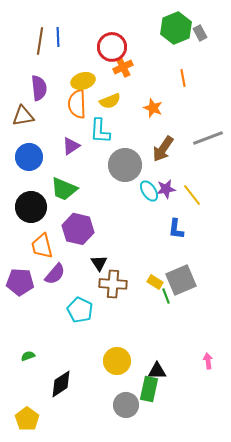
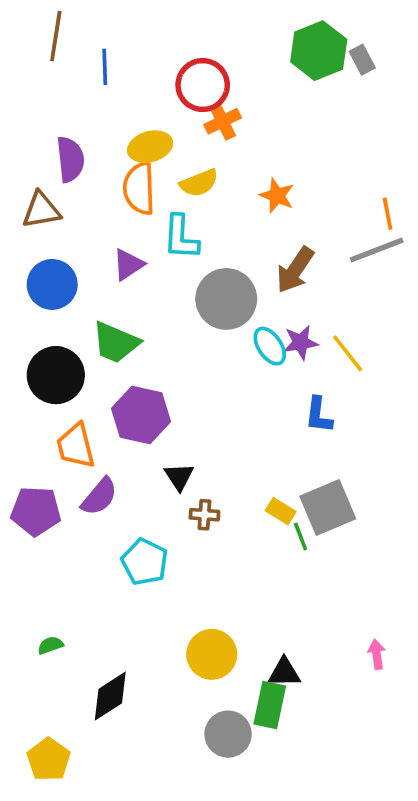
brown line: (40, 41) -> (56, 36), moved
orange line: (183, 78) -> (388, 214), moved
brown cross: (113, 284) -> (204, 515), size x0.6

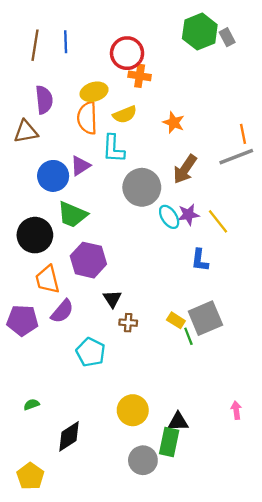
brown line: (56, 36) -> (35, 45), moved
orange cross: (223, 121) -> (140, 76), turned 35
blue circle: (52, 284) -> (53, 176), moved

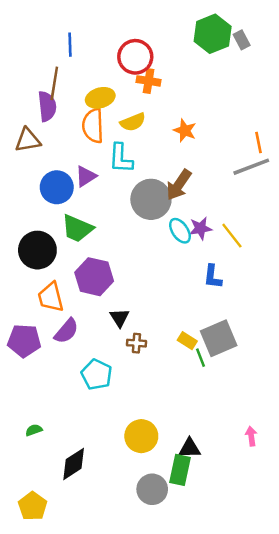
brown line: (35, 45) -> (54, 83), moved
brown arrow: (185, 169) -> (179, 185), moved

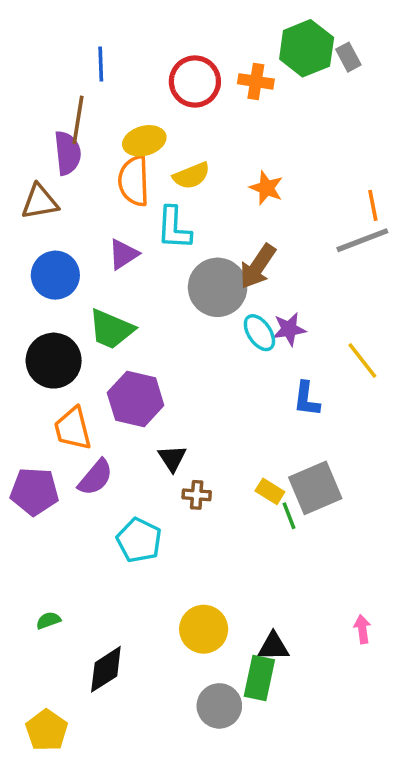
orange cross: (149, 81) -> (256, 81), moved
blue circle: (57, 187) -> (55, 275), moved
yellow line: (232, 236) -> (362, 361), moved

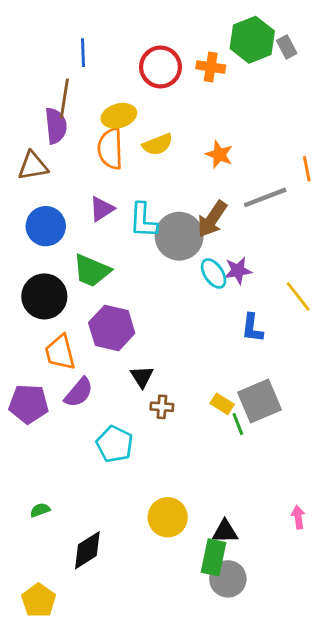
cyan L-shape: (174, 228) -> (143, 220), moved
gray line: (362, 240) -> (265, 197), moved
gray circle: (219, 706) -> (228, 579), moved

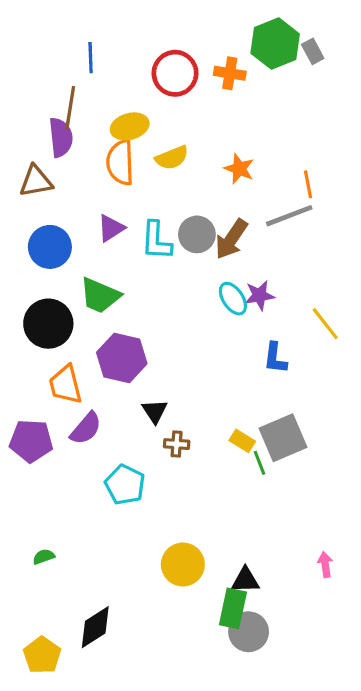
orange line: (307, 169) -> (308, 184), moved
gray circle: (179, 236) -> (197, 234), moved, size x0.7
black diamond: (87, 550) -> (95, 627), moved

